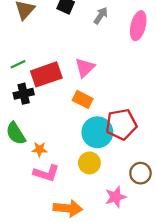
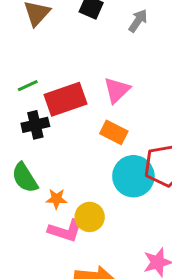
yellow circle: (89, 163) -> (90, 217), moved

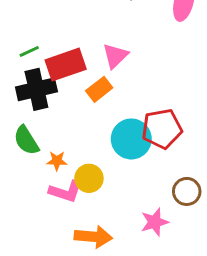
black cross: (35, 125) -> (36, 89), size x1.5
orange rectangle: (114, 132) -> (99, 89), moved, turned -65

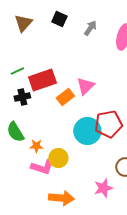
pink triangle: (115, 56) -> (85, 86), moved
black cross: (36, 89) -> (22, 97), size x0.6

